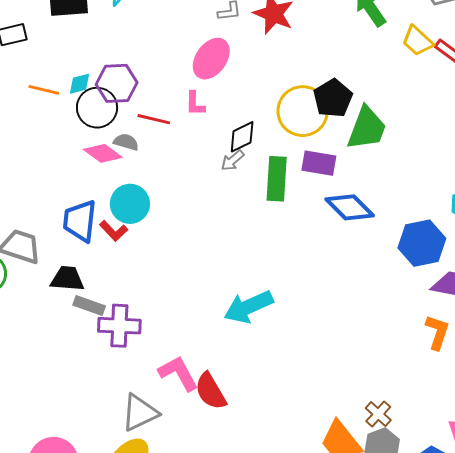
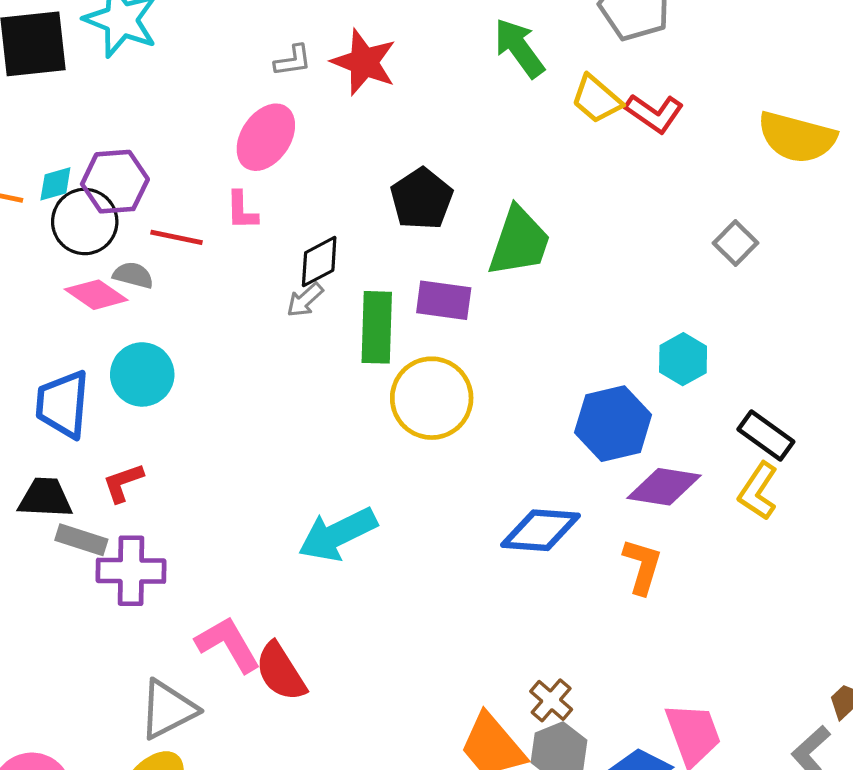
black pentagon: (333, 98) -> (422, 199), moved
yellow circle: (303, 111) -> (432, 398), moved
blue diamond: (350, 207) -> (540, 530), moved, turned -39
red L-shape: (114, 231) -> (123, 483), moved, turned 116

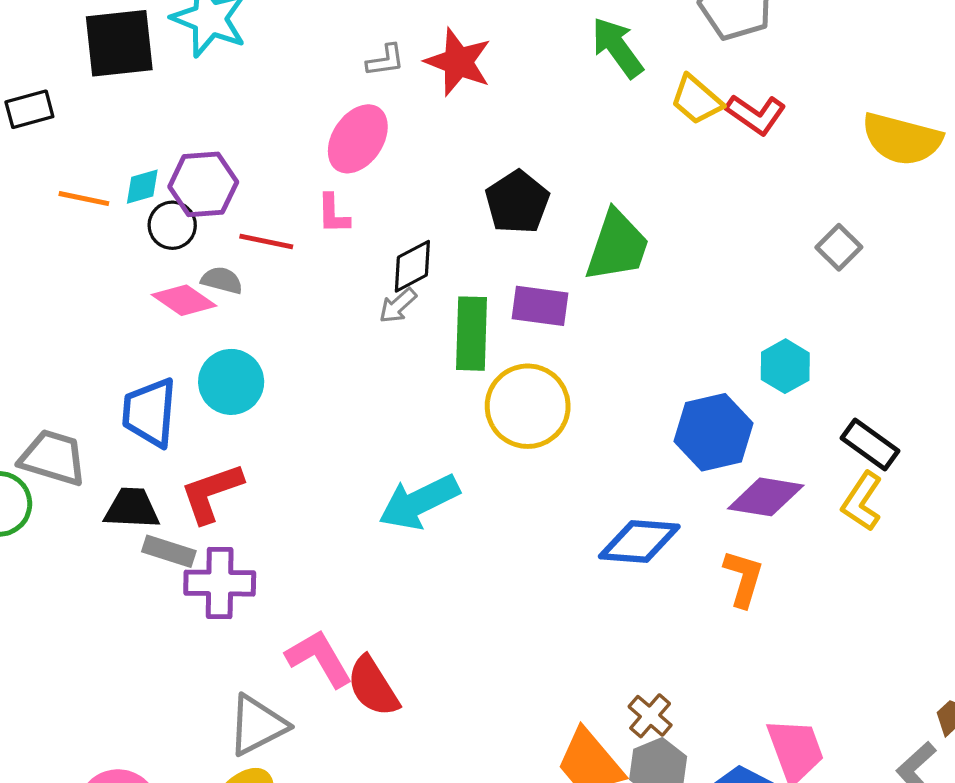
black circle: (85, 222) -> (172, 225), size x0.7
red L-shape: (123, 483) -> (211, 493), size x1.5
cyan arrow: (337, 534) -> (419, 502), moved

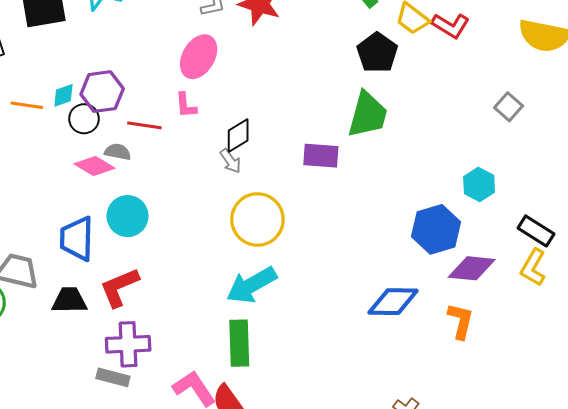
black pentagon: (517, 202) -> (377, 53), moved
gray arrow: (398, 306) -> (230, 161), turned -80
green rectangle: (471, 334) -> (239, 343), moved
yellow circle: (528, 406) -> (257, 219), moved
gray rectangle: (169, 551) -> (113, 377), moved

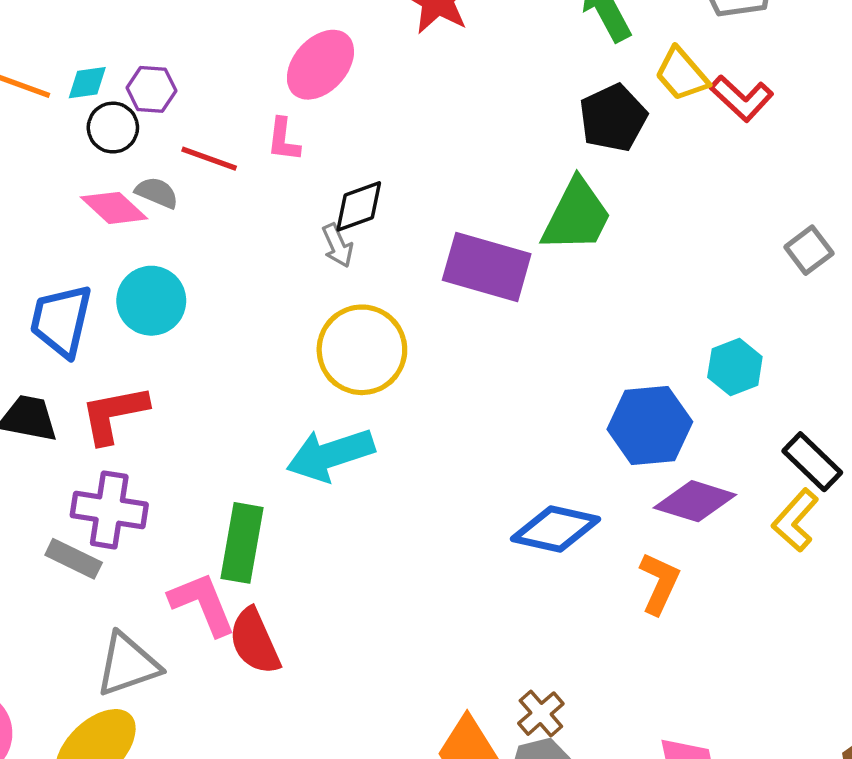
purple hexagon: (102, 92) -> (151, 89), size x0.7
purple rectangle: (321, 156) -> (487, 267), size x1.4
green rectangle: (239, 343) -> (242, 543), moved

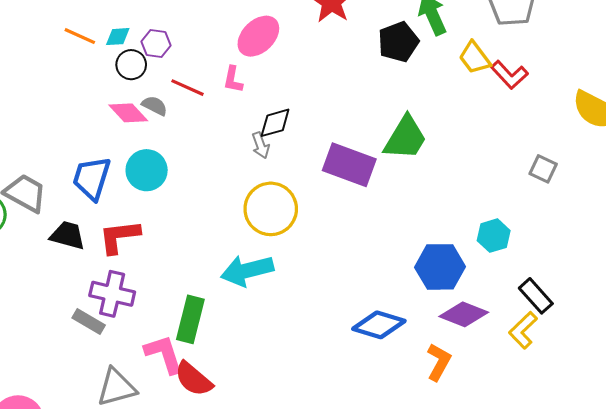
black pentagon: (613, 118) -> (398, 42), moved
gray square: (809, 250) -> (543, 169), turned -32
red semicircle: (255, 641) -> (194, 379), turned -30

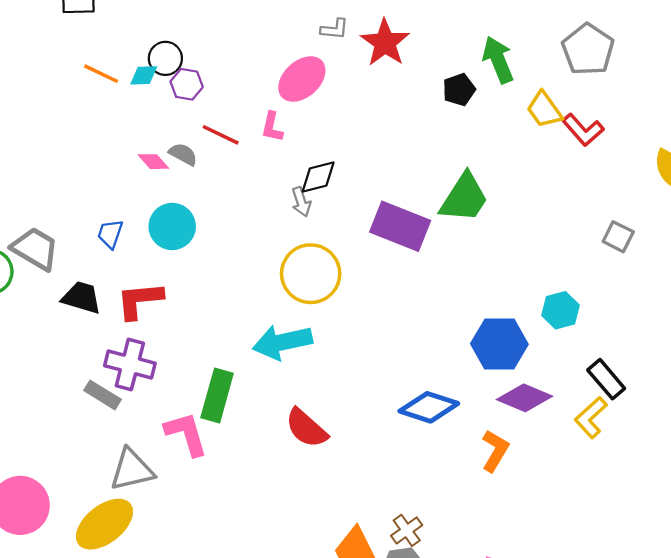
black pentagon: (398, 42) -> (459, 90), size x0.7
black circle: (131, 65) -> (165, 58), moved
pink diamond: (128, 113) -> (153, 162), size x0.7
blue trapezoid: (92, 178) -> (110, 234), size x0.6
red semicircle: (194, 379) -> (306, 428), moved

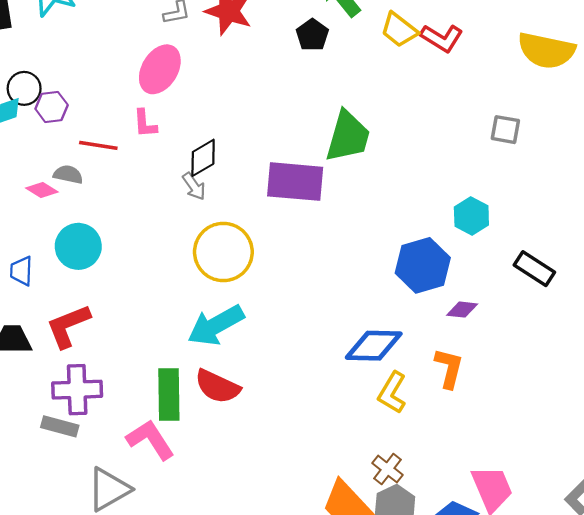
purple diamond: (525, 398) -> (462, 310), size x0.6
yellow L-shape: (591, 417) -> (392, 393), moved
red semicircle: (306, 428) -> (217, 386), moved

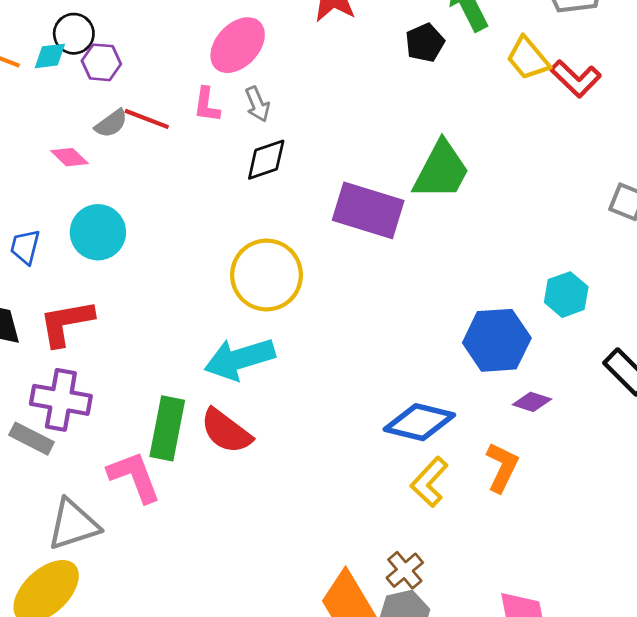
gray semicircle: (68, 174) -> (111, 123), moved, turned 120
gray arrow: (194, 186) -> (257, 104), moved

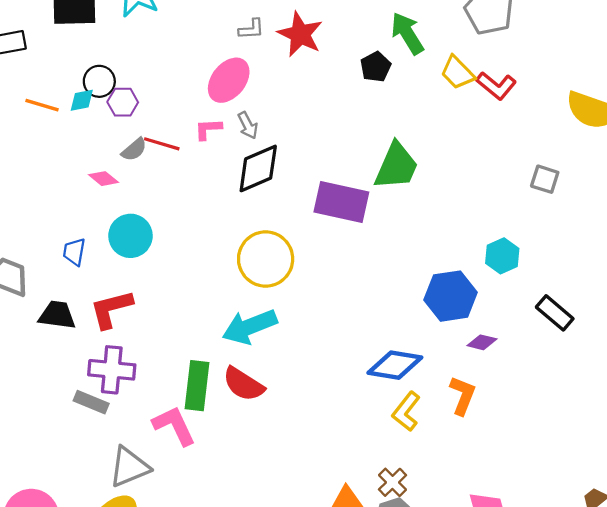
pink L-shape: (207, 105) -> (208, 129), turned 84
black diamond: (266, 160) -> (258, 168), size x1.4

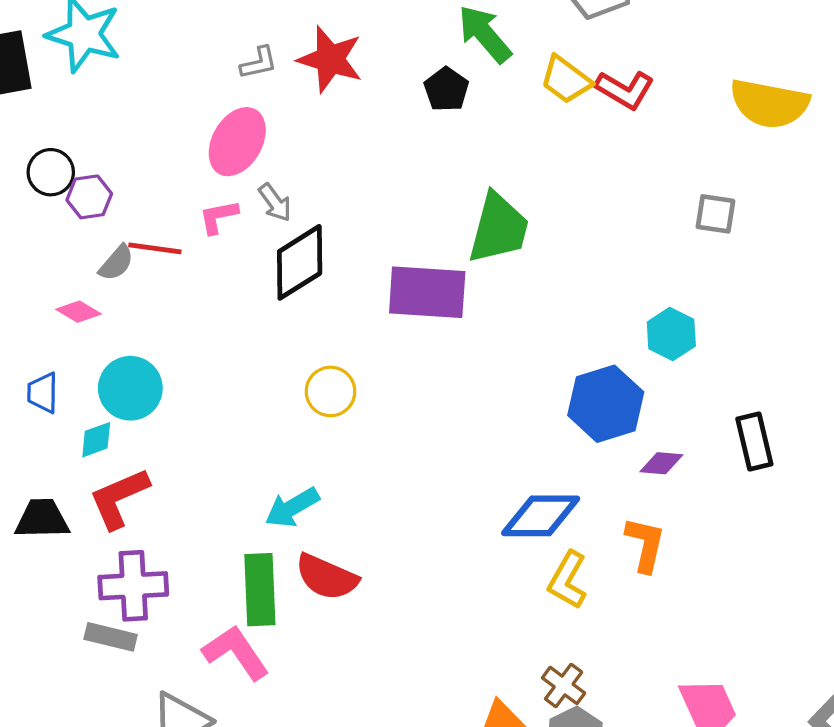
cyan diamond: (82, 100) -> (96, 440), moved
blue trapezoid: (74, 252) -> (43, 393), moved
yellow circle: (266, 259) -> (331, 391), size x0.6
black rectangle: (555, 313) -> (754, 442), moved, turned 45
cyan arrow: (250, 327) -> (292, 507), moved, size x0.7

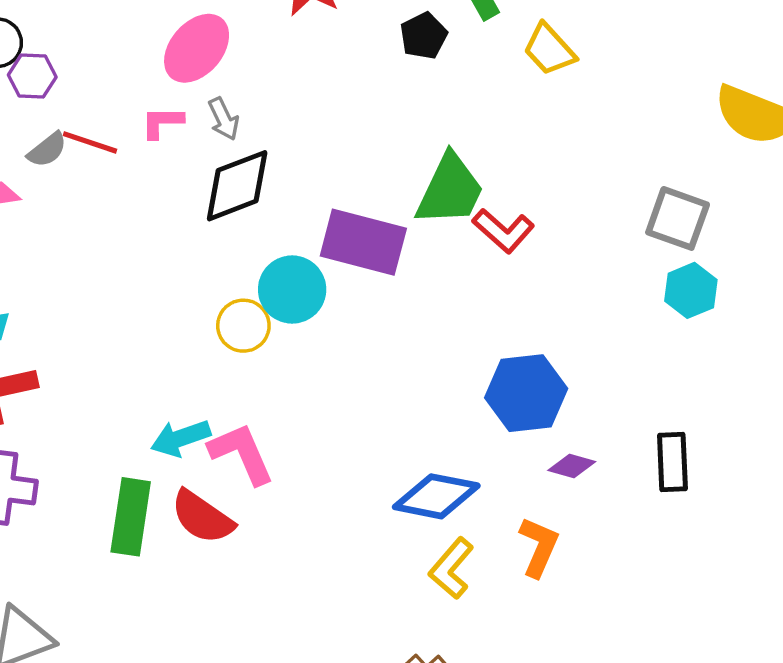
red L-shape: (625, 90) -> (503, 231), moved
gray square: (715, 214) -> (678, 218), size x1.4
cyan hexagon: (671, 334) -> (691, 290), moved
cyan circle: (130, 388) -> (292, 290), moved
pink L-shape: (236, 652) -> (242, 453), moved

